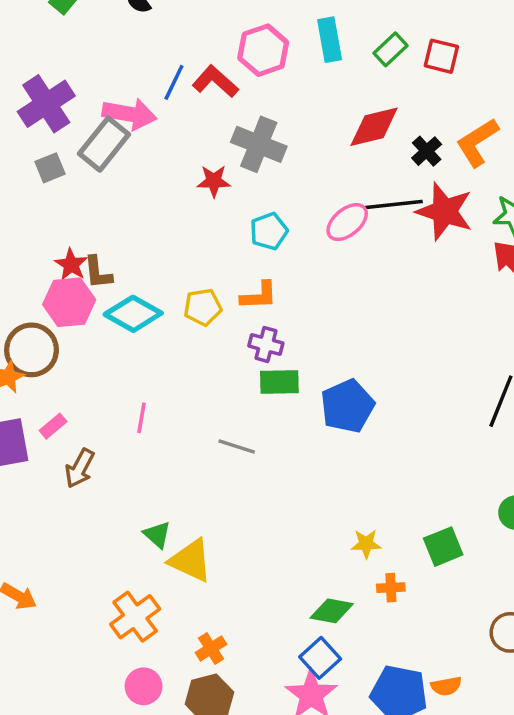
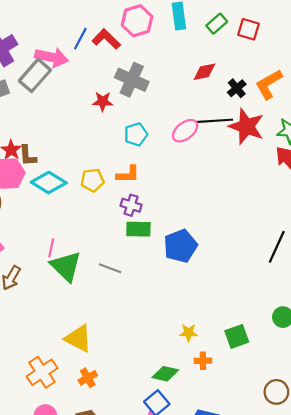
red diamond: (374, 127) -> (204, 72), size x0.7
green triangle: (157, 535) -> (66, 266), moved, size x1.8
orange cross: (211, 648) -> (88, 378), moved

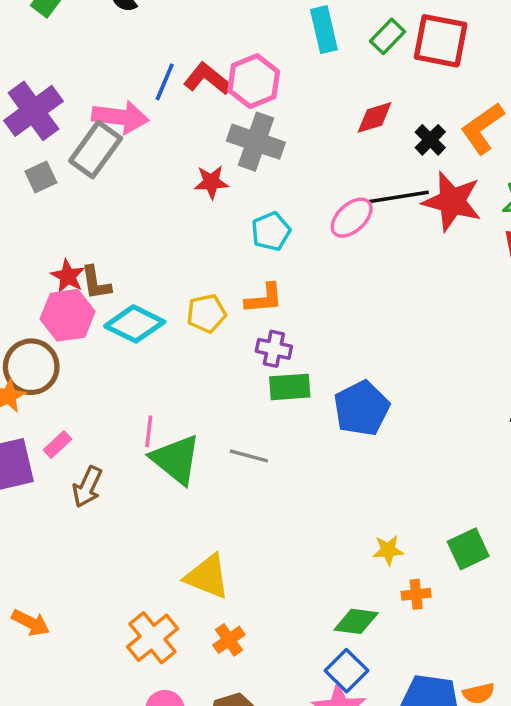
pink hexagon: (137, 21) -> (254, 81), moved
red square: (248, 29) -> (441, 41), size x1.5

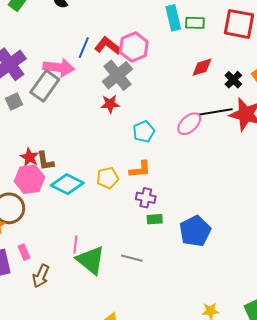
green rectangle: (387, 36) -> (195, 23), moved, turned 48
gray cross: (256, 142) -> (117, 75), moved, turned 32
green rectangle: (290, 387) -> (155, 219), size x0.7
pink rectangle: (57, 444) -> (24, 252), turned -70

